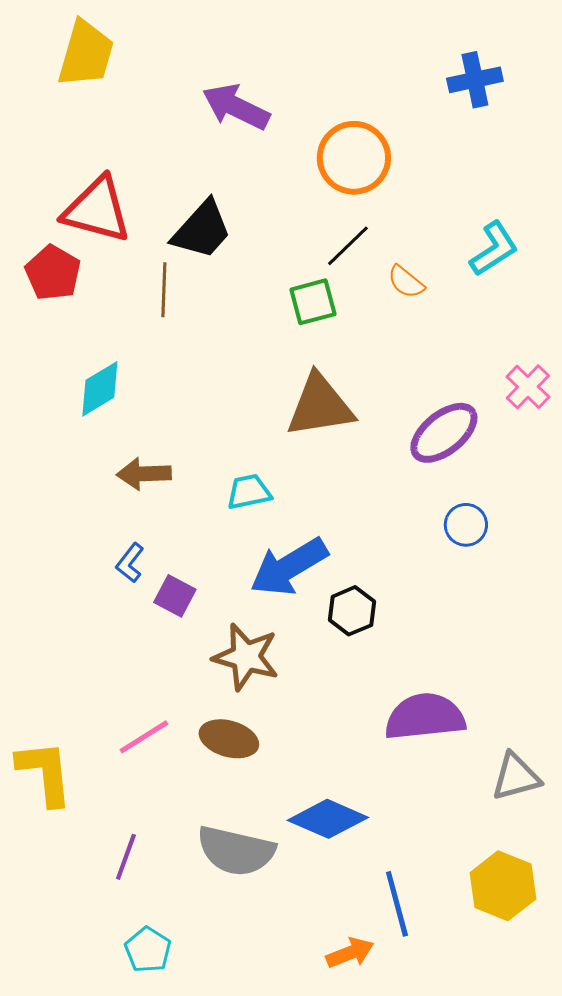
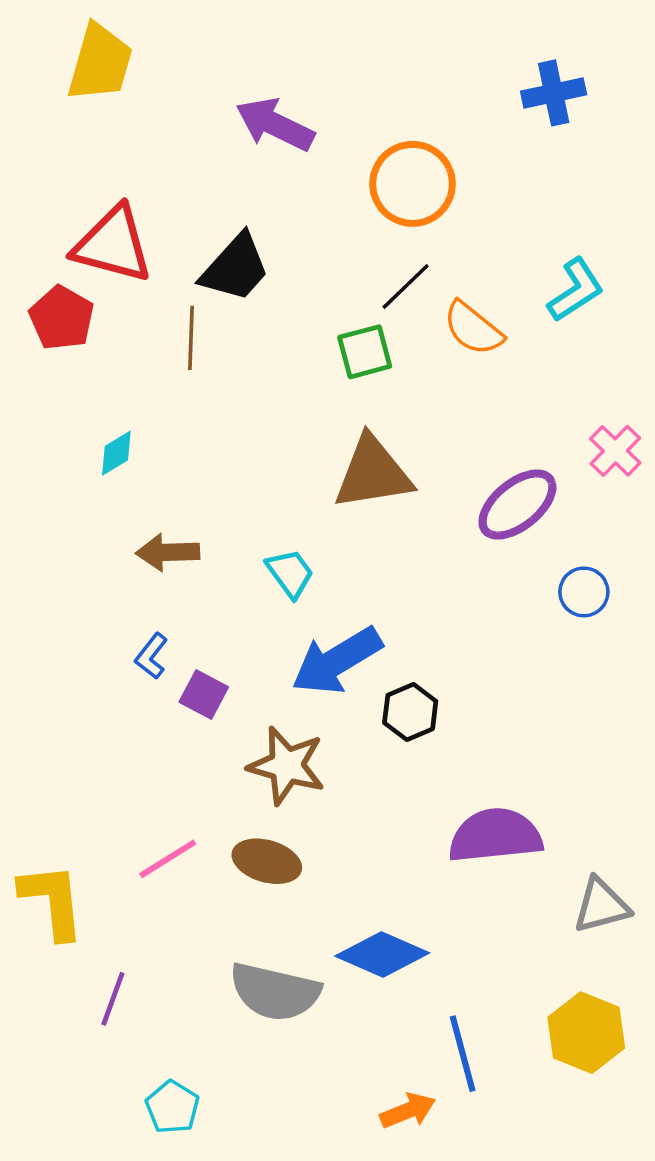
orange semicircle: (406, 282) -> (473, 328), size x1.4
cyan diamond: (100, 389) -> (116, 453), size x0.7
cyan trapezoid: (249, 492) -> (290, 573), turned 66
blue circle: (466, 525) -> (584, 592), moved
purple line: (126, 857) -> (113, 999), moved

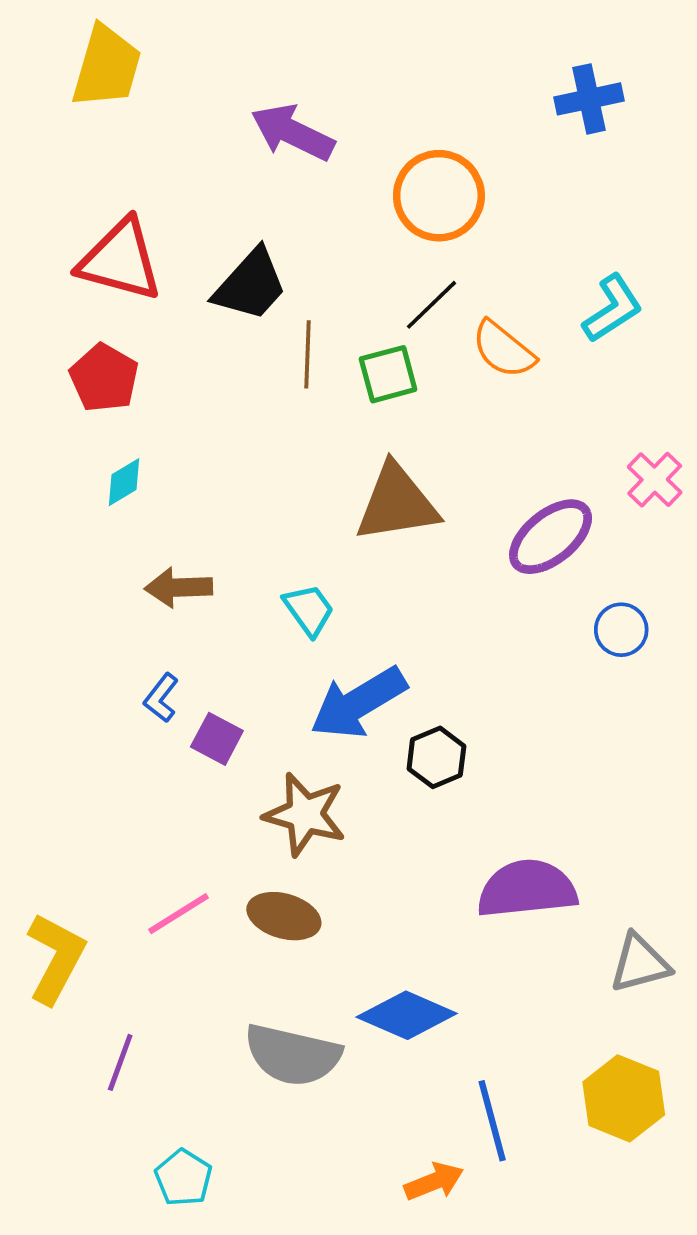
red pentagon: (62, 318) -> (104, 378), moved
brown line: (191, 338) -> (307, 354), moved
yellow L-shape: (52, 901) -> (56, 958), turned 34

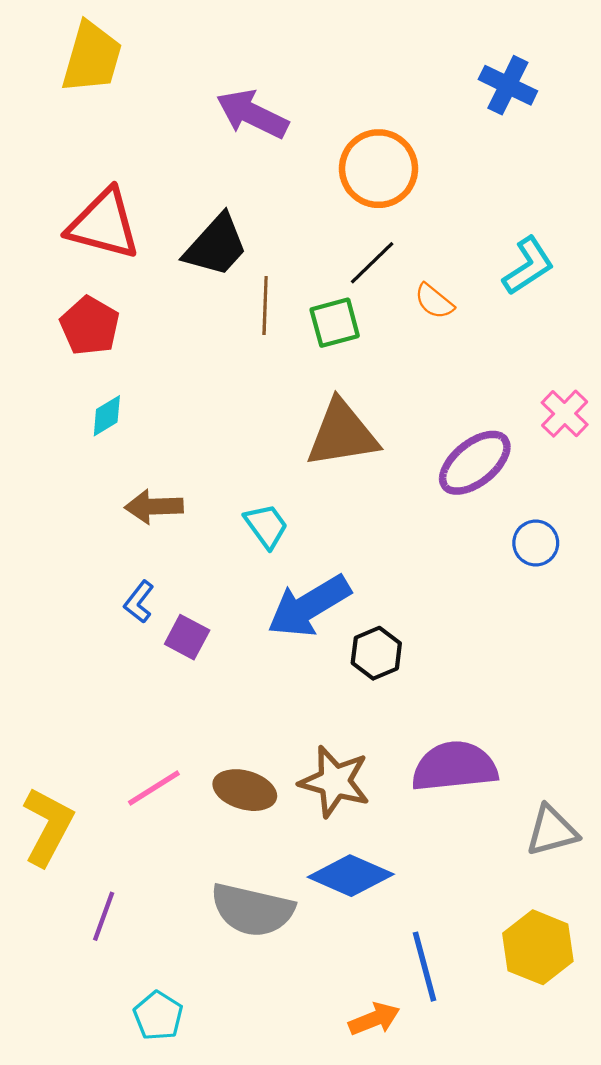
blue cross: (589, 99) -> (508, 85), turned 38
orange semicircle: (503, 349) -> (434, 301), size x0.7
brown star: (305, 814) -> (335, 782), moved

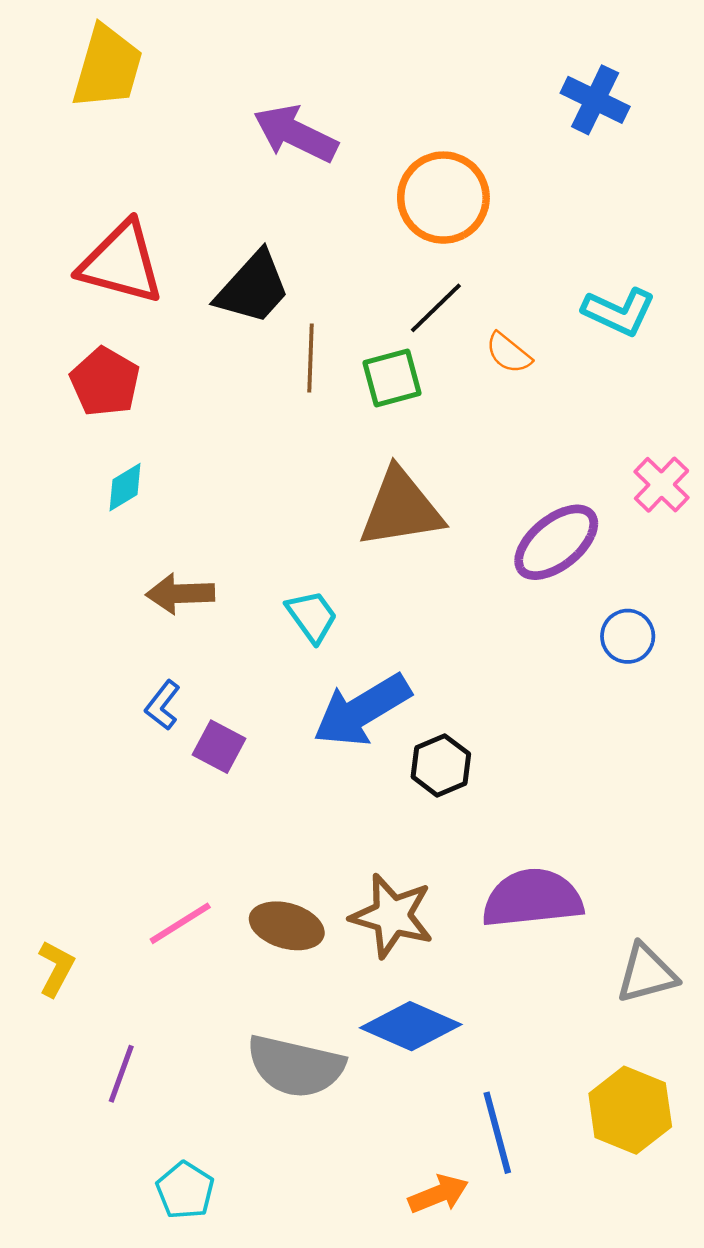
cyan L-shape: (528, 266) -> (619, 312), turned 58
yellow L-shape: (48, 826) -> (56, 968), size x0.6

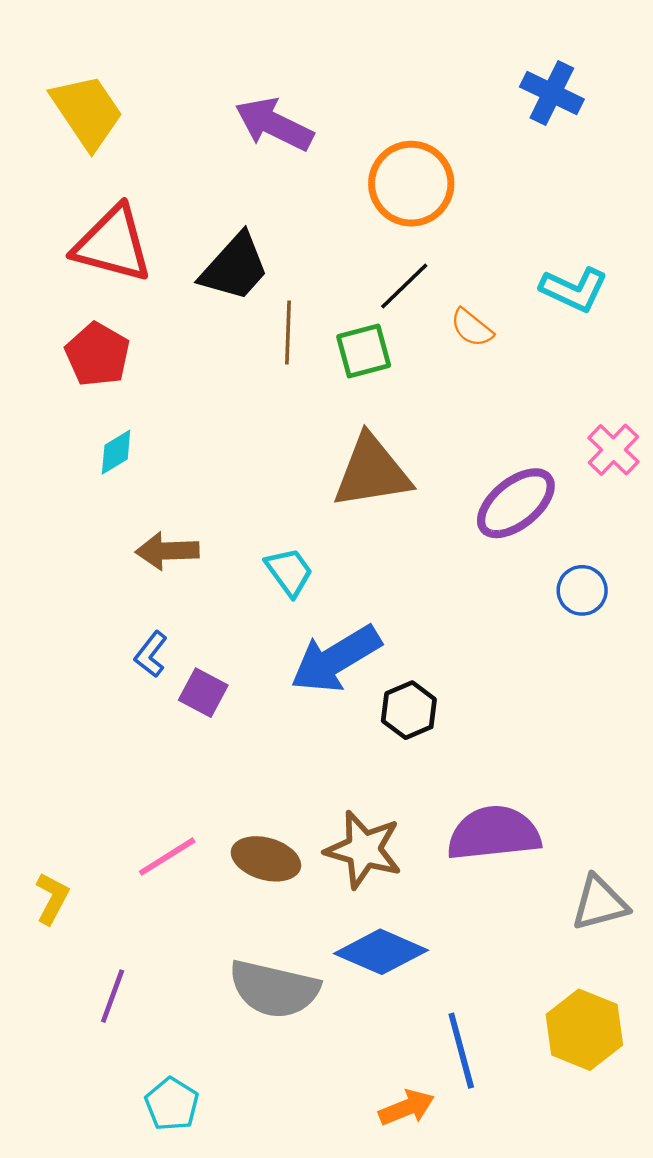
yellow trapezoid: (107, 67) -> (87, 112), moved, turned -50

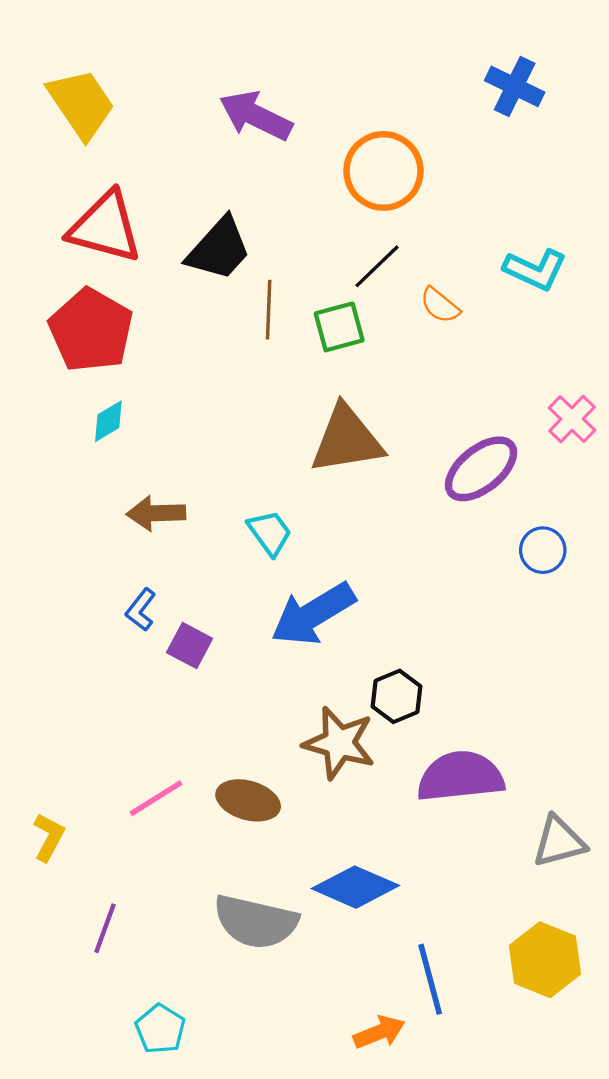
red pentagon: (97, 354) -> (91, 330), size x1.4
black hexagon: (409, 710) -> (397, 696), moved
brown star: (364, 850) -> (339, 743), moved

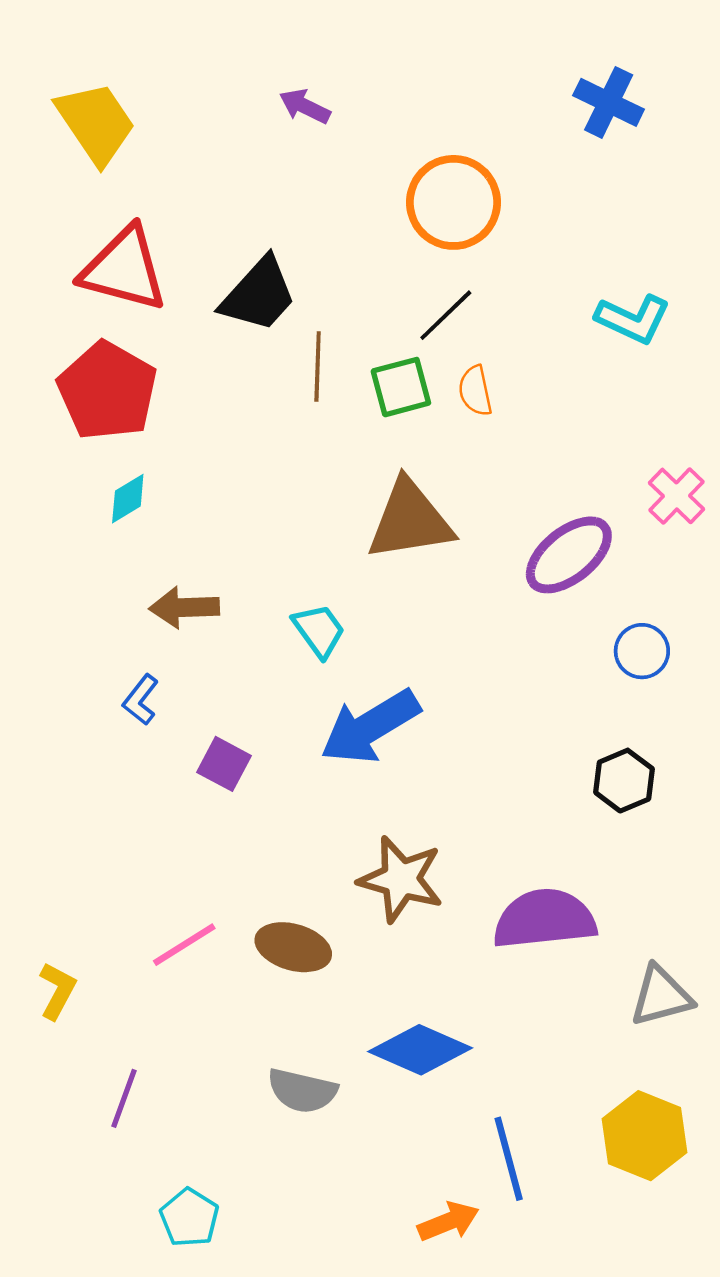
purple arrow: (256, 116) -> (305, 106), moved, size x0.6
orange semicircle: (440, 305) -> (475, 391), moved, turned 39
blue L-shape: (141, 610) -> (141, 700), moved
black hexagon: (397, 696) -> (624, 781), moved
gray semicircle: (256, 922) -> (302, 1091), size x0.7

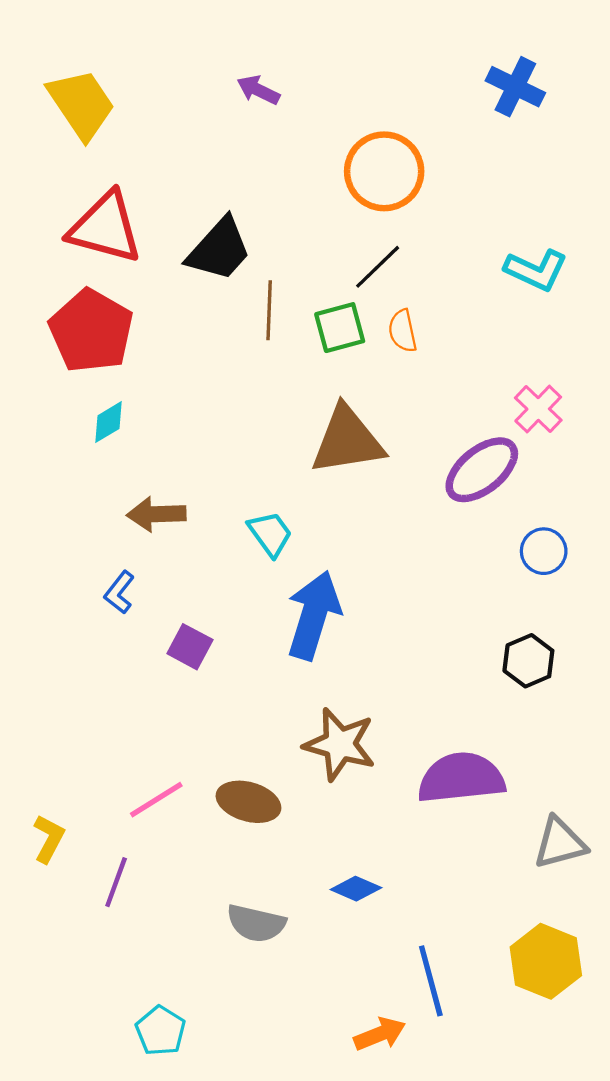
pink cross: (677, 496) -> (538, 409), moved
blue arrow: (370, 727) -> (314, 615), turned 138
blue diamond: (420, 1050) -> (356, 889), size x0.6
purple line: (124, 1098) -> (116, 882), moved

